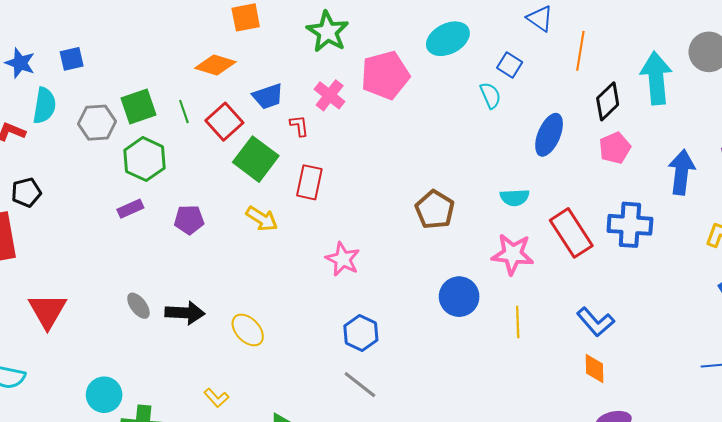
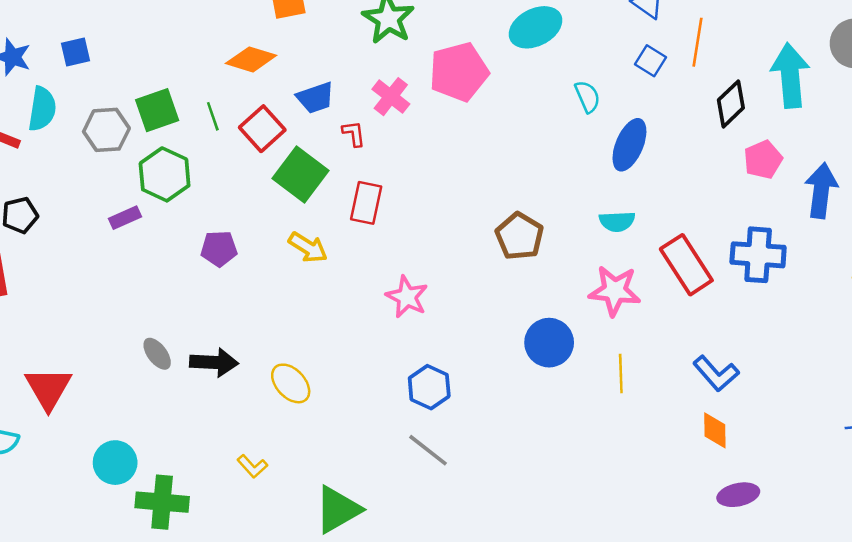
blue square: (510, 65) -> (650, 61), moved
blue ellipse: (549, 135) -> (629, 145), moved
pink pentagon: (615, 148) -> (763, 160), moved
purple rectangle: (130, 209) -> (125, 218), moved
red triangle: (47, 311) -> (48, 388), moved

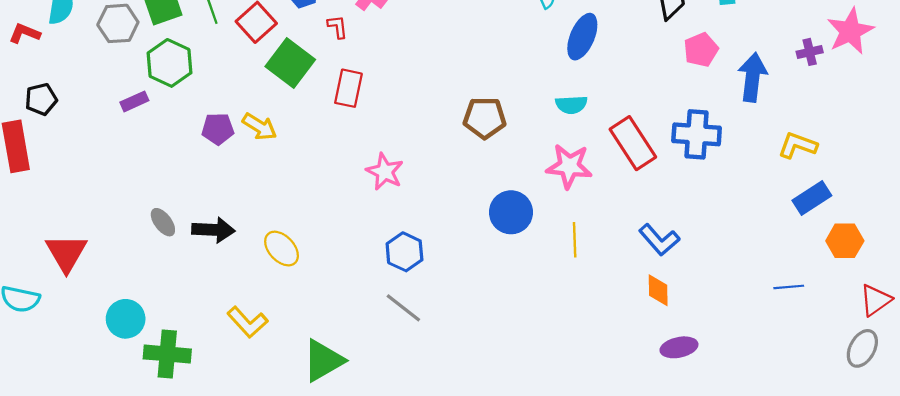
brown pentagon: (519, 236) -> (485, 118), turned -30
yellow arrow: (308, 247) -> (260, 127), moved
yellow L-shape: (252, 466) -> (247, 322), size x1.5

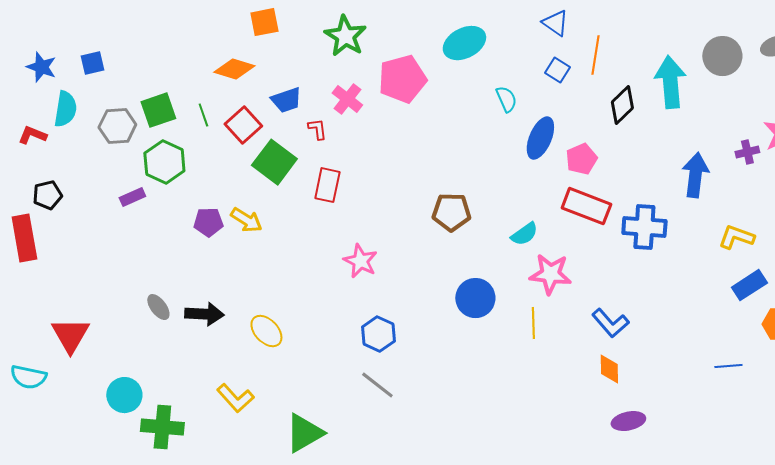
pink pentagon: (701, 50) -> (581, 159), moved
cyan semicircle: (571, 105) -> (524, 234), moved, turned -32
red rectangle: (633, 143) -> (586, 206), moved, turned -36
pink star: (569, 166) -> (550, 274), moved

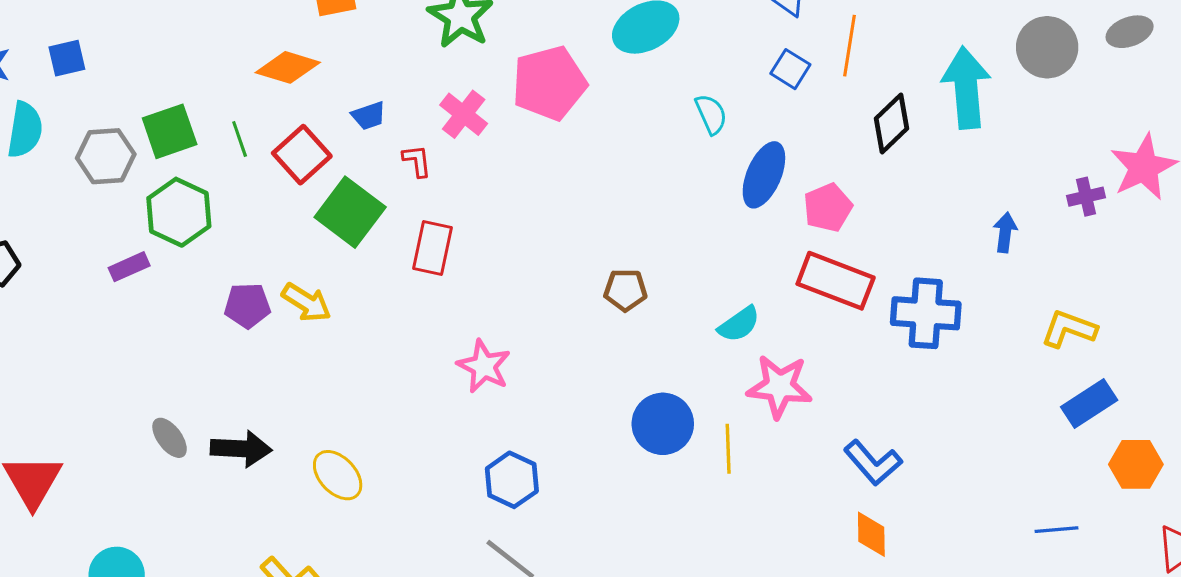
blue trapezoid: (286, 100) -> (369, 116), size x0.7
blue arrow: (695, 175) -> (1005, 232), size x0.6
brown pentagon: (451, 212) -> (625, 290), size x0.7
yellow line: (533, 323) -> (728, 449), moved

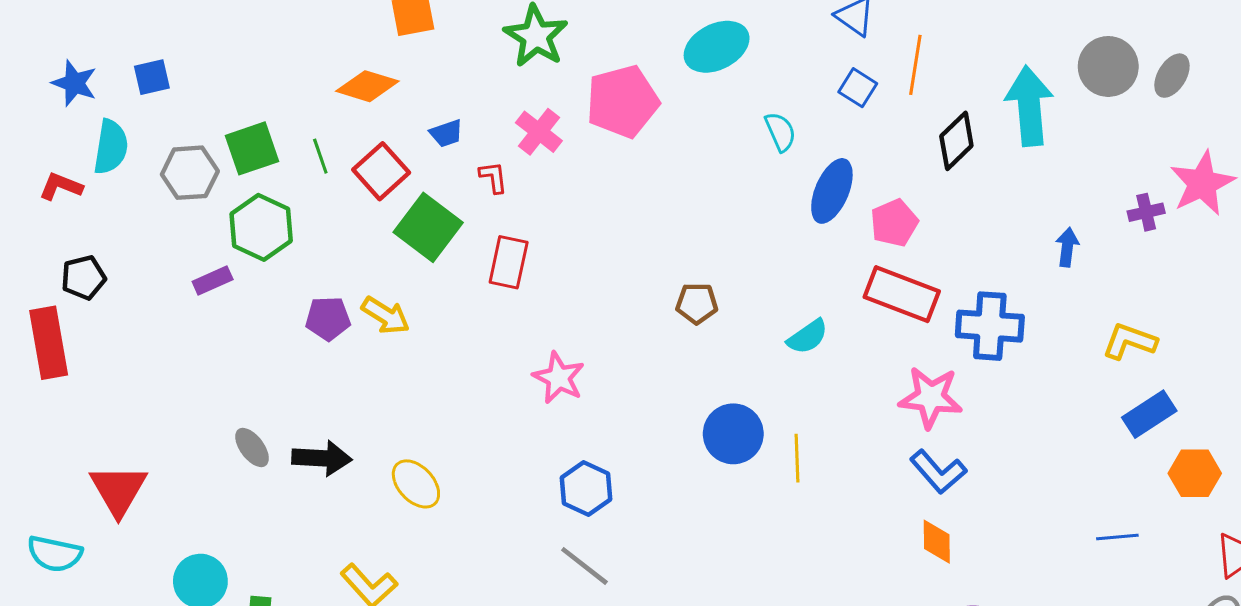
gray ellipse: (1130, 32) -> (1172, 76), moved, turned -39
pink star: (779, 386) -> (931, 397), moved

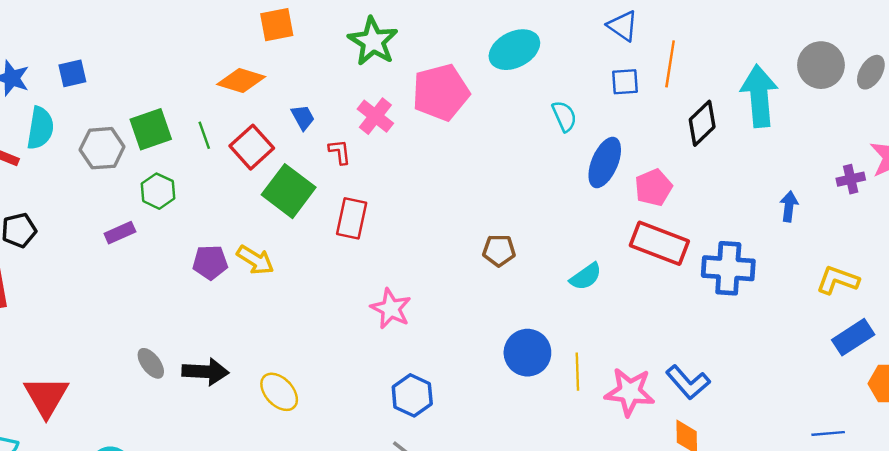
blue square: (858, 88) -> (625, 82), turned -36
blue trapezoid: (446, 133) -> (303, 117), turned -100
green hexagon: (261, 227) -> (158, 191), size x0.7
pink star: (931, 397) -> (630, 392), moved

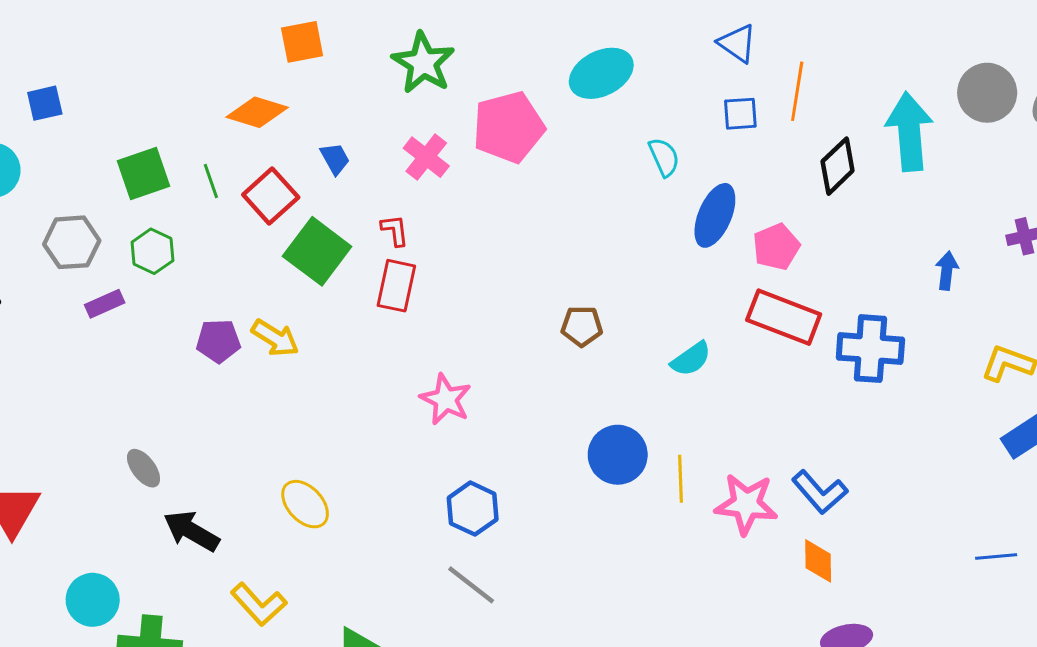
gray hexagon: (102, 148) -> (72, 242), moved
red L-shape: (340, 152) -> (395, 230), moved
black arrow: (205, 372) -> (191, 531), moved, turned -153

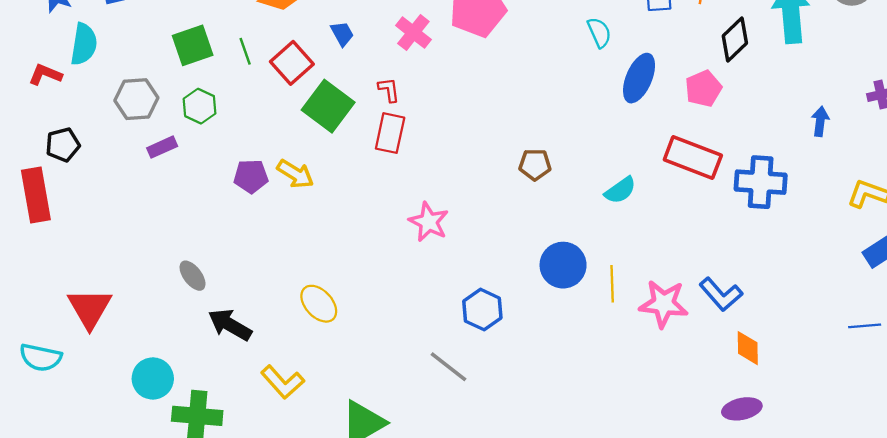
pink pentagon: (776, 247) -> (703, 89), moved
blue hexagon: (473, 509) -> (482, 310), moved
blue line: (996, 556) -> (865, 326), moved
orange diamond: (818, 561) -> (748, 348), moved

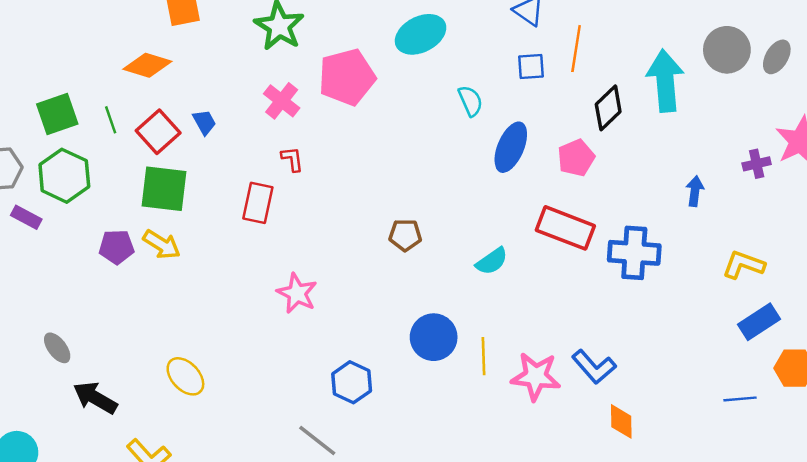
blue trapezoid: (342, 34) -> (204, 122), moved
red L-shape: (389, 90) -> (292, 159), moved
green hexagon: (200, 106) -> (64, 176), size x1.5
green square: (328, 106) -> (164, 189), moved, turned -30
purple rectangle: (162, 147) -> (26, 217), turned 52

